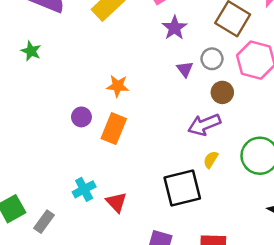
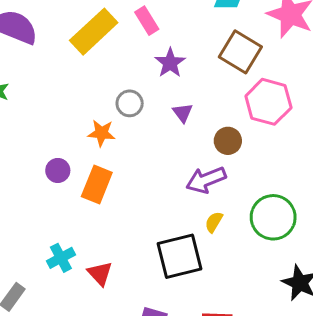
gray circle: (212, 59) -> (130, 103), moved

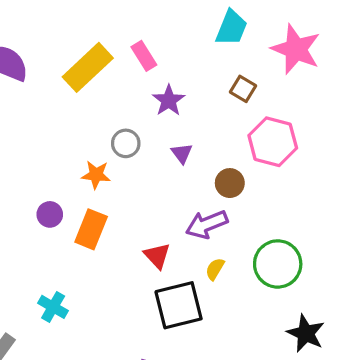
brown square: (240, 52) -> (243, 89), size x0.6
cyan cross: (61, 258) -> (53, 307), turned -32
red triangle: (100, 273) -> (157, 256), moved

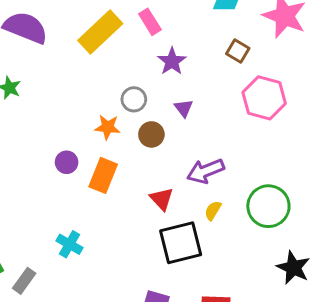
brown circle: (230, 183) -> (151, 134), moved

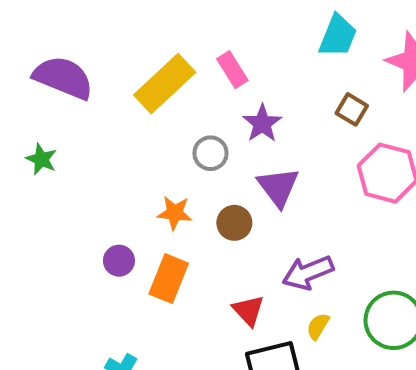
gray circle: (134, 99) -> (210, 153), moved
purple triangle: (184, 108) -> (278, 187), size x1.6

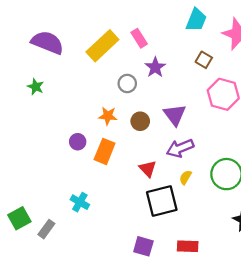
purple triangle: (278, 187) -> (175, 115), moved

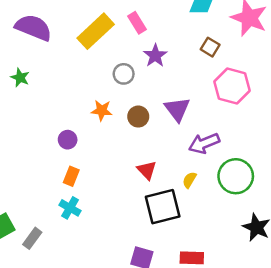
purple arrow: (180, 148) -> (204, 143), moved
orange rectangle: (105, 151) -> (71, 176), moved, size x0.7

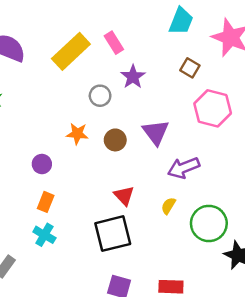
green circle: (236, 176) -> (209, 223), moved
black square: (163, 207) -> (113, 234), moved

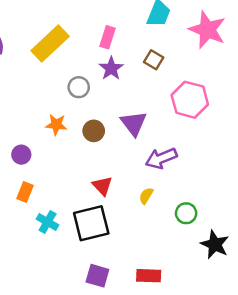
pink rectangle: (114, 43) -> (107, 37), moved, turned 50
brown square: (190, 68) -> (154, 60), moved
green circle: (209, 223) -> (186, 213), size x0.6
cyan cross: (44, 235) -> (48, 222), moved

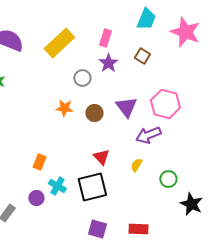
pink hexagon: (190, 100) -> (165, 104), moved
purple circle: (21, 155) -> (36, 198), moved

